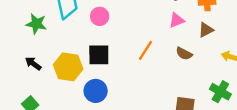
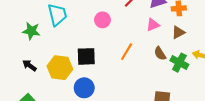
pink circle: (100, 16) -> (102, 20), moved
brown semicircle: (184, 54) -> (160, 53), turned 32
green cross: (220, 92) -> (179, 63), moved

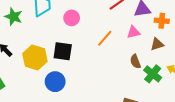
pink circle: (102, 20) -> (72, 18), moved
orange line: (127, 52) -> (105, 38), moved

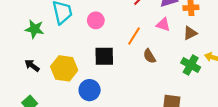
pink triangle: (133, 32) -> (163, 25), turned 40
black square: (63, 51) -> (104, 56), moved
brown semicircle: (135, 61) -> (149, 56), moved

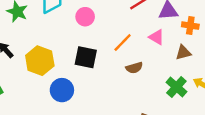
brown semicircle: (149, 56) -> (134, 68), turned -88

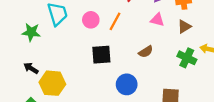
orange line: (123, 42) -> (115, 21), moved
yellow hexagon: (40, 61) -> (52, 83), moved
blue circle: (62, 90) -> (127, 84), moved

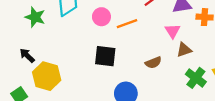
pink triangle: (157, 20) -> (173, 31), turned 32
orange line: (115, 21) -> (127, 24), turned 30
brown triangle: (184, 26) -> (184, 50), moved

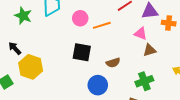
pink triangle: (173, 31) -> (141, 34), turned -40
brown semicircle: (153, 63) -> (113, 63), moved
green cross: (196, 78) -> (144, 81), moved, turned 30

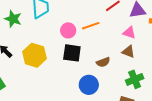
pink circle: (80, 18) -> (68, 30), moved
brown triangle: (150, 50) -> (128, 52), moved, turned 40
yellow hexagon: (31, 67) -> (34, 55), moved

